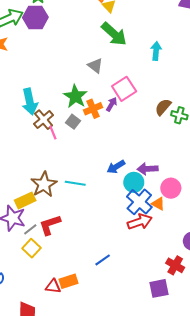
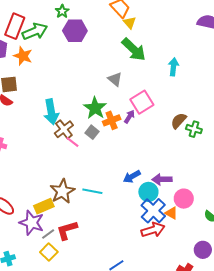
purple hexagon: (35, 17) -> (75, 31), moved
pink line: (53, 133) -> (72, 142), turned -32

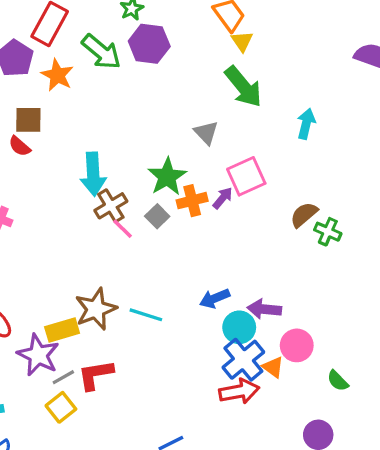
green arrow: (35, 31) -> (101, 52), moved, turned 55

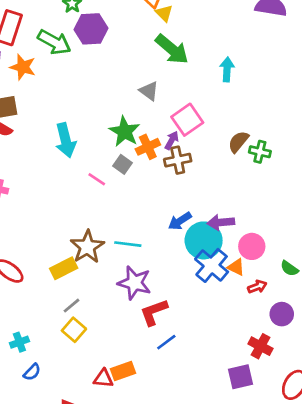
brown cross: (111, 206) -> (178, 160), moved, turned 30
cyan circle: (239, 327) -> (204, 240), size x1.4
purple star: (38, 355) -> (134, 283), moved
red L-shape: (96, 375) -> (154, 312), moved
red arrow: (239, 391) -> (257, 287), moved, size x0.6

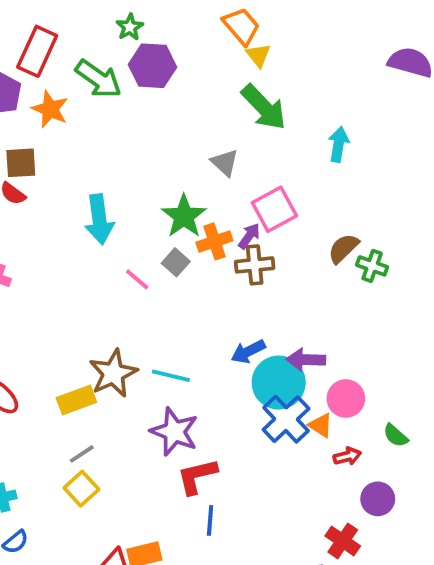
blue line: (166, 342) -> (210, 520), turned -55

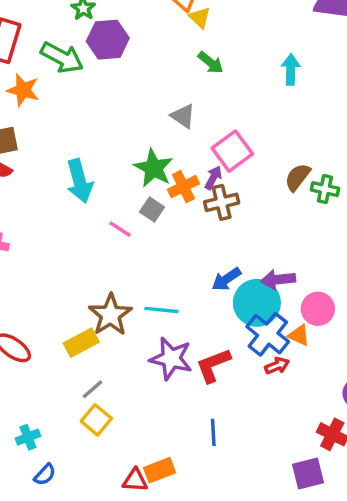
green arrow: (264, 107) -> (211, 63), size x0.6
cyan arrow: (338, 144) -> (291, 70), moved
red arrow: (347, 456) -> (277, 366), moved
red L-shape: (197, 476) -> (213, 365), moved

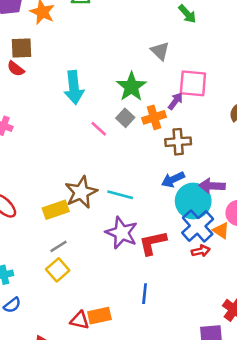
pink square: (232, 151) -> (193, 83), turned 32
orange cross: (183, 187) -> (154, 117), moved
brown cross: (222, 202) -> (178, 142), moved

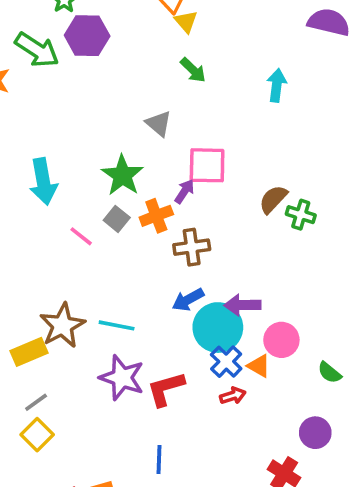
blue cross: (198, 226) -> (226, 362), size x0.7

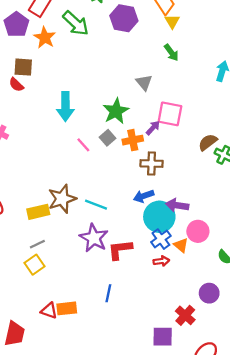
purple hexagon: (87, 36) -> (124, 18), moved

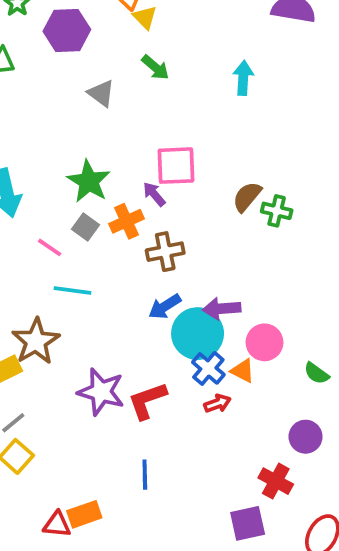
gray triangle: (144, 82) -> (101, 93), moved
purple arrow: (153, 128) -> (154, 194), turned -70
cyan line: (96, 205) -> (73, 291), moved

